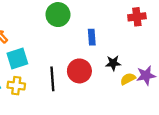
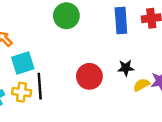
blue rectangle: (92, 37) -> (121, 21), moved, size x1.5
black line: (52, 79) -> (40, 86), moved

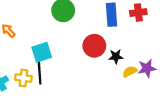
cyan square: (23, 63) -> (42, 52), moved
red circle: (89, 76) -> (94, 46), moved

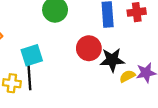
black star: (116, 57) -> (112, 60), size x1.5

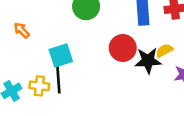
yellow semicircle: (127, 76) -> (164, 50), moved

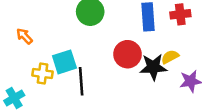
black line: (58, 80) -> (81, 81), moved
yellow cross: (39, 86) -> (42, 74), moved

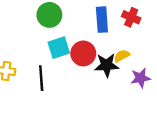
red cross: (180, 14) -> (131, 17), turned 30
cyan square: (64, 62) -> (59, 48), moved

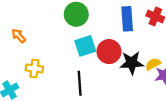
yellow semicircle: (122, 56) -> (153, 64), moved
black line: (41, 78) -> (80, 83), moved

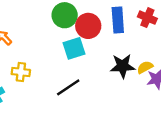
red circle: (109, 52) -> (88, 26), moved
black line: (80, 83) -> (68, 87), turned 60

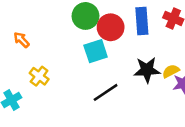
yellow cross: (21, 72) -> (39, 76), turned 30
black line: (68, 87) -> (106, 92), moved

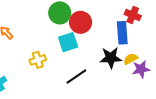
blue rectangle: (142, 21) -> (122, 33), moved
yellow cross: (39, 76) -> (38, 60), moved, turned 35

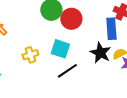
cyan square: (68, 42) -> (60, 49), moved, turned 36
black star: (111, 58) -> (100, 53), turned 30

